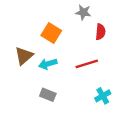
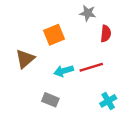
orange square: (51, 33) -> (54, 35), turned 36
cyan arrow: (48, 64) -> (64, 71), moved

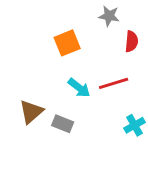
brown triangle: (25, 59) -> (31, 112), moved
cyan arrow: (64, 71) -> (79, 88), turned -126

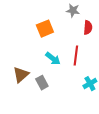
red line: (114, 83) -> (76, 56), turned -66
gray rectangle: (63, 124) -> (42, 83), turned 40

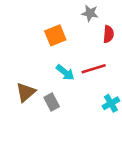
red line: (76, 56) -> (94, 69), turned 66

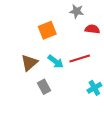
red semicircle: (108, 34) -> (92, 29), turned -88
brown triangle: (26, 92) -> (29, 63), moved

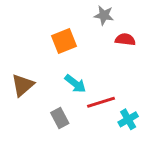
red line: (80, 58) -> (101, 102), moved
brown triangle: (29, 63) -> (23, 85), moved

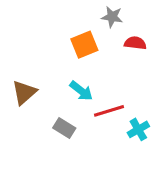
orange square: (64, 41) -> (84, 45), moved
gray rectangle: (60, 118) -> (64, 128), turned -30

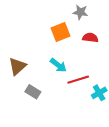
red semicircle: (135, 43) -> (90, 38), moved
gray rectangle: (64, 128) -> (33, 92), moved

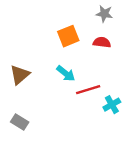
gray star: (80, 12) -> (104, 14), moved
gray rectangle: (33, 92) -> (20, 122), moved

